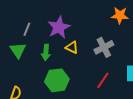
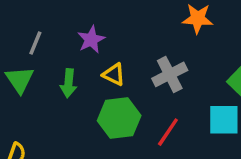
purple star: (59, 27) -> (91, 40), size x0.7
green hexagon: (57, 80) -> (119, 118), moved

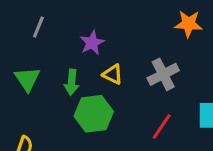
gray line: (35, 43) -> (38, 27), moved
green hexagon: (119, 118) -> (94, 114), moved

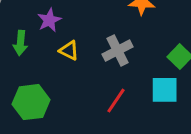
green arrow: (72, 82) -> (20, 43), moved
green hexagon: (94, 114) -> (31, 102), moved

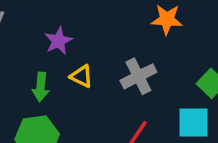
green arrow: (20, 43) -> (41, 87), moved

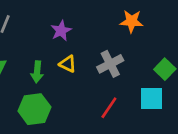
purple star: (58, 41) -> (61, 31), moved

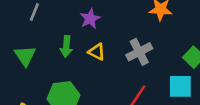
green arrow: (37, 72) -> (66, 47), moved

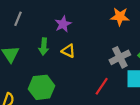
gray cross: (139, 52) -> (120, 57), moved

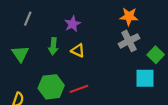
gray cross: (120, 57) -> (129, 41), moved
red line: (102, 86) -> (79, 89), moved, turned 36

